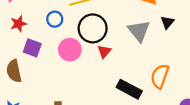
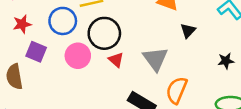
blue circle: (55, 19) -> (63, 21), size x1.5
gray triangle: (139, 31) -> (155, 59), moved
red triangle: (104, 52) -> (116, 60), turned -32

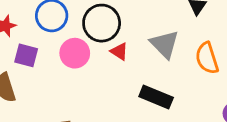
orange semicircle: (177, 90) -> (207, 58), moved, turned -32

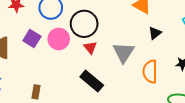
purple square: (26, 55) -> (32, 38), moved
black rectangle: (156, 97) -> (92, 81), moved

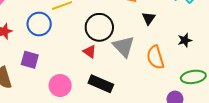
black circle: (84, 24) -> (99, 27), moved
pink circle: (59, 39) -> (60, 85), moved

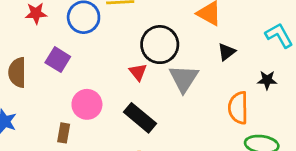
black star: (185, 40) -> (267, 80), moved
orange semicircle: (155, 57) -> (238, 108), moved

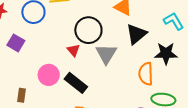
black triangle: (227, 52) -> (136, 34), size x1.6
black star: (267, 80) -> (166, 53), size x1.6
pink circle: (87, 104) -> (49, 75), moved

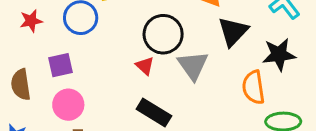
purple square: (16, 43) -> (61, 65), turned -36
pink circle: (49, 75) -> (68, 105), moved

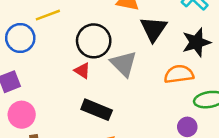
orange semicircle: (253, 87) -> (179, 74), turned 100

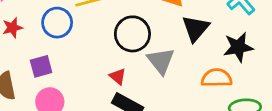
red triangle: (82, 71) -> (118, 76), moved

